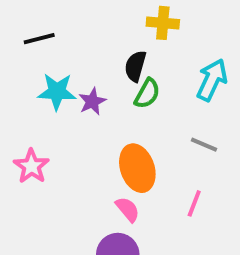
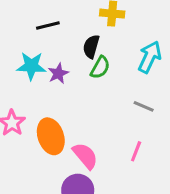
black line: (39, 39) -> (48, 26), moved
orange ellipse: (137, 168) -> (51, 136), moved
pink semicircle: (128, 209) -> (85, 156), size x1.4

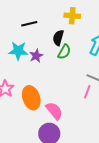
pink line: (136, 151) -> (87, 92), moved

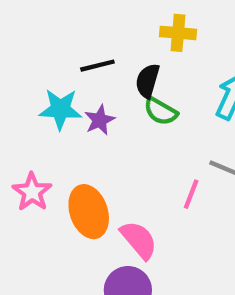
black line: (29, 24) -> (97, 66), moved
green semicircle: (64, 52) -> (161, 111), turned 91
pink line: (87, 92) -> (191, 194), moved

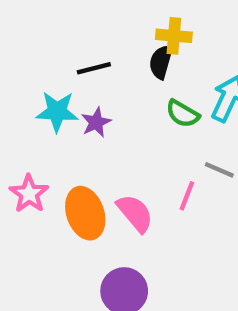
black semicircle: (148, 81) -> (161, 62), moved
green semicircle: (161, 111) -> (183, 114), moved
pink semicircle: (139, 240) -> (135, 213), moved

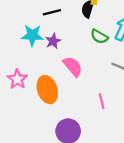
pink line: (187, 196) -> (102, 101), moved, turned -35
pink semicircle: (135, 213) -> (73, 66), moved

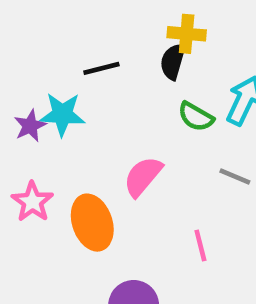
purple star: (53, 41) -> (30, 126), moved
pink semicircle: (73, 66) -> (143, 176), turned -100

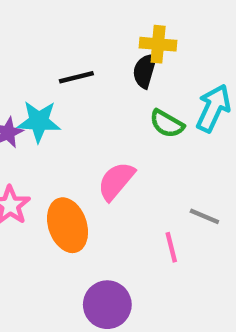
gray line: (235, 176) -> (204, 216), moved

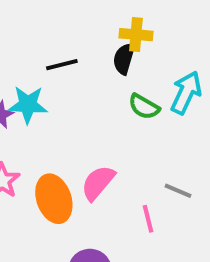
pink semicircle: (116, 181) -> (98, 183), moved

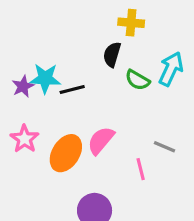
black semicircle: (124, 59) -> (112, 55), moved
black line: (62, 65) -> (72, 90), moved
orange ellipse: (54, 199) -> (66, 153), turned 51

